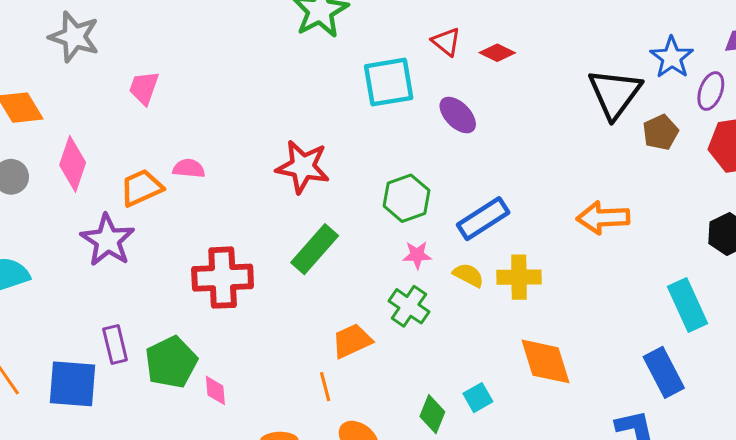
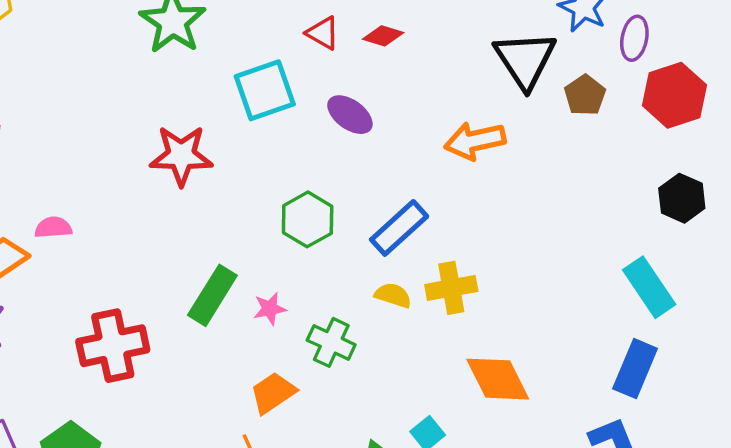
red star: (303, 167) -> (181, 155), moved
orange arrow: (603, 218) -> (475, 141), moved
pink star: (417, 255) -> (270, 309), moved
blue rectangle: (664, 372) -> (635, 369), turned 60

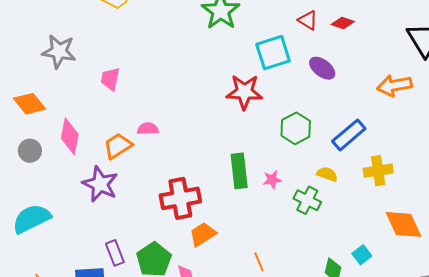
red star: (181, 155) -> (244, 92), moved
green rectangle: (212, 295) -> (239, 171), turned -40
yellow semicircle: (393, 295) -> (327, 174), moved
orange trapezoid: (273, 393) -> (203, 234), moved

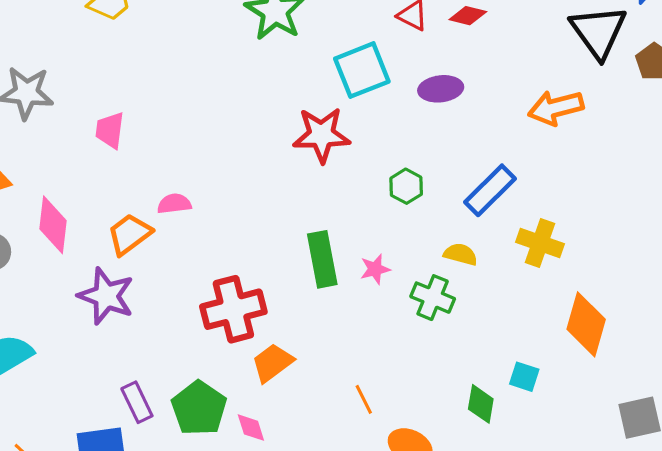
purple ellipse: (322, 68) -> (441, 89), turned -40
green hexagon: (296, 128) -> (406, 186), size x0.7
yellow cross: (378, 171) -> (540, 243), turned 32
orange diamond: (404, 224) -> (586, 324), turned 45
cyan square: (362, 255) -> (524, 377), turned -30

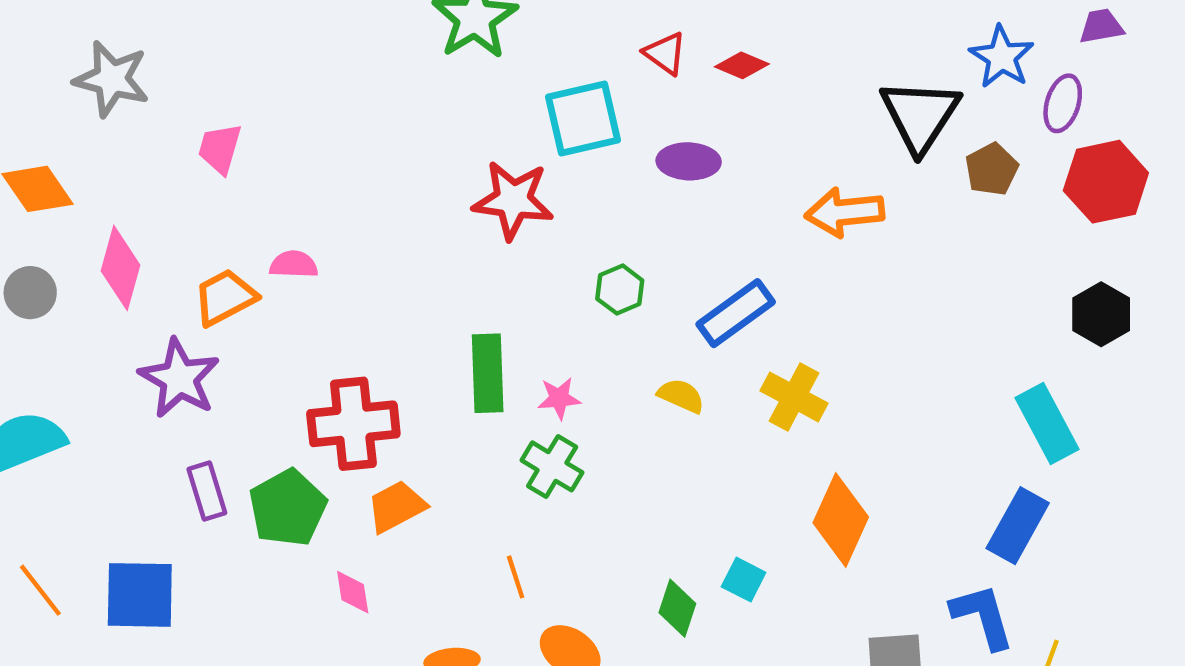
green cross: (433, 298) -> (552, 466), moved
purple rectangle: (137, 402) -> (207, 491), moved
green pentagon: (199, 408) -> (288, 508), moved

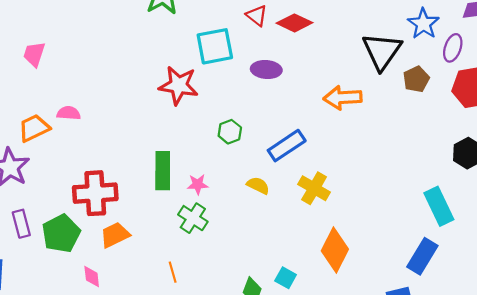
red diamond: (742, 65) -> (295, 23), size x1.4

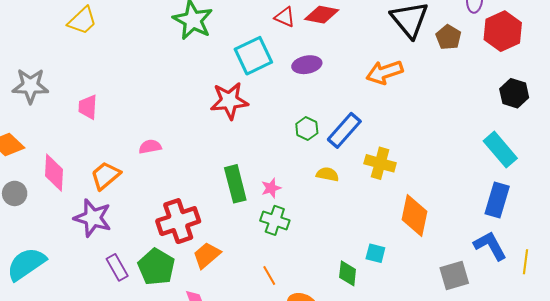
pink semicircle: (69, 113) -> (150, 147), moved
green hexagon: (230, 132) -> (307, 128), moved

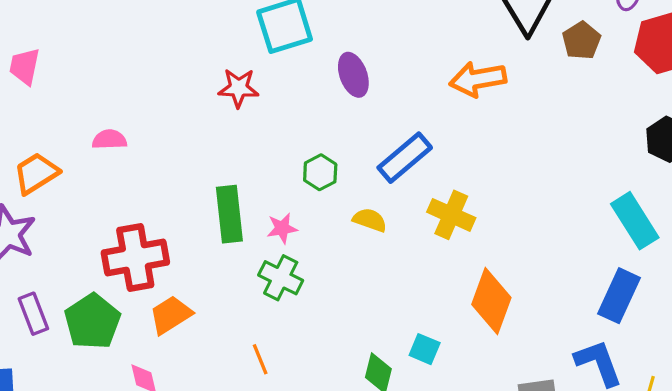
purple ellipse: (307, 65) -> (353, 75), moved, turned 72
red star: (229, 101) -> (238, 88), size x0.7
green hexagon: (307, 128) -> (320, 172), moved

